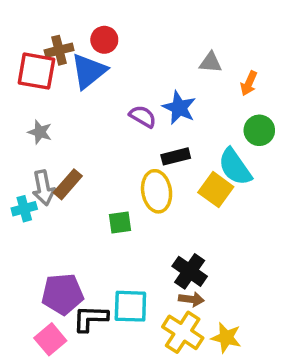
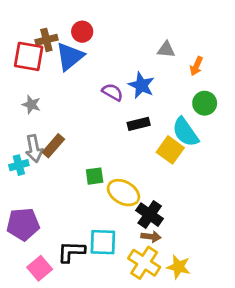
yellow ellipse: (157, 191) -> (123, 193), moved, turned -52
purple pentagon: (63, 294) -> (23, 224), moved

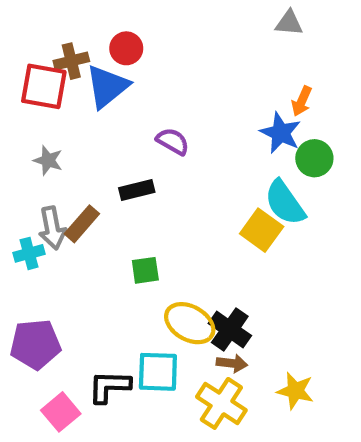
gray triangle: (166, 50) -> (289, 23), moved
blue star: (141, 85) -> (281, 133), moved
black rectangle: (139, 124) -> (137, 190), moved
yellow ellipse: (123, 193) -> (190, 323), moved
yellow star: (178, 267) -> (295, 391), moved

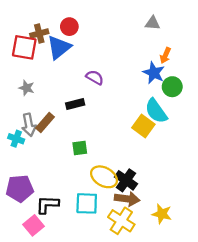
gray triangle: (289, 23) -> (153, 23), moved
cyan cross: (29, 253) -> (16, 139), turned 35
brown arrow: (232, 363) -> (127, 199), size x1.5
black L-shape: (109, 387) -> (47, 205), moved

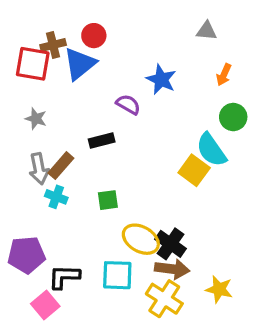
blue star: (154, 73) -> (161, 79), moved
cyan cross: (16, 139) -> (56, 197), moved

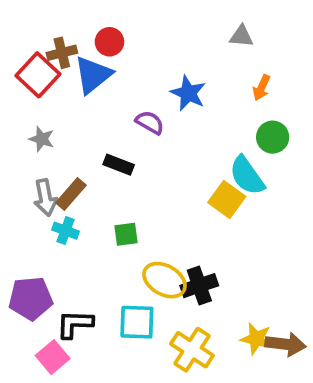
red square: (33, 64) -> (38, 75), turned 33
black rectangle: (102, 141) -> (119, 165), turned 35
black cross: (171, 244) -> (199, 286), turned 36
brown arrow: (172, 269) -> (285, 344), moved

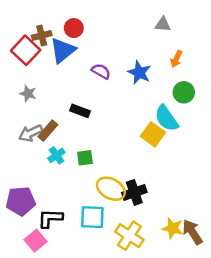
blue star: (188, 93) -> (139, 73), moved
purple semicircle: (150, 122) -> (101, 71), moved
gray arrow: (45, 198) -> (31, 133), turned 75
cyan cross: (65, 231) -> (56, 155), moved, turned 35
brown arrow: (285, 344) -> (192, 232), turned -130

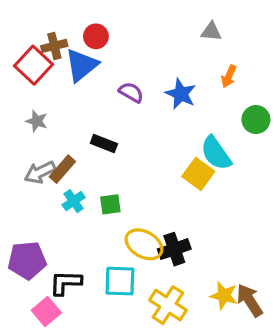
green circle: (184, 92) -> (256, 120), moved

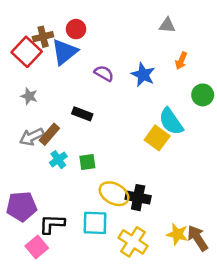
black cross: (174, 249) -> (138, 198), turned 30

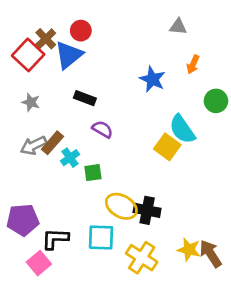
brown cross: (43, 37) -> (46, 39), turned -30
purple semicircle: (104, 73) -> (102, 129), moved
black rectangle: (82, 114) -> (85, 98), moved
cyan cross: (58, 160) -> (70, 158), moved

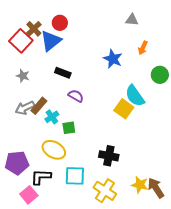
yellow ellipse: (121, 206) -> (54, 150), moved

